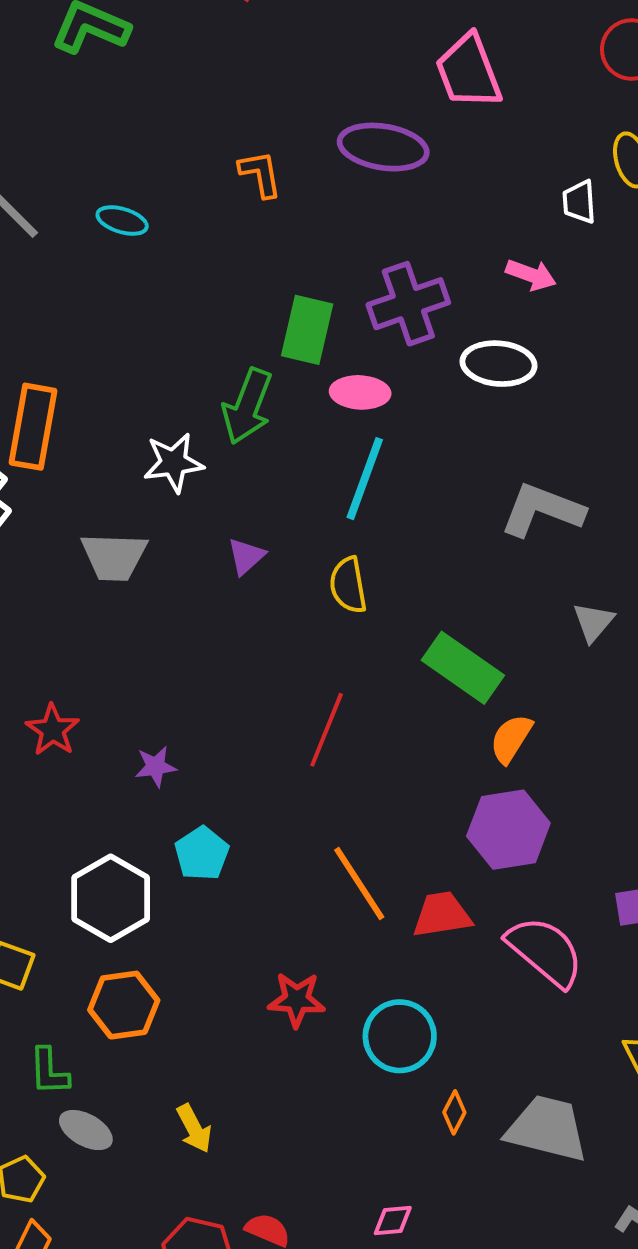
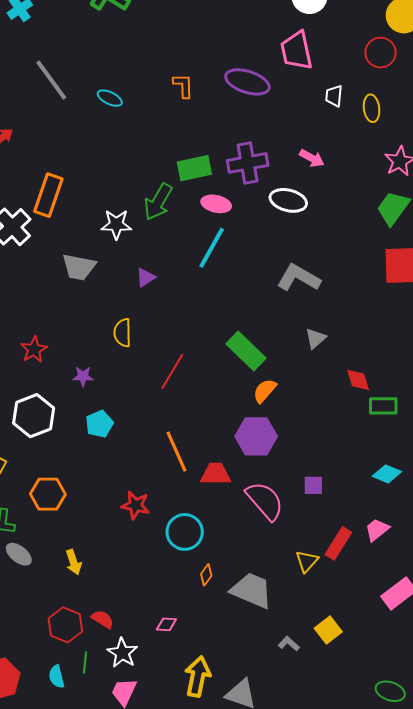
white trapezoid: (579, 202) -> (334, 96), moved
green rectangle: (307, 330) -> (194, 168), turned 56
yellow semicircle: (348, 585) -> (123, 333), moved
white hexagon: (111, 898) -> (34, 416), moved

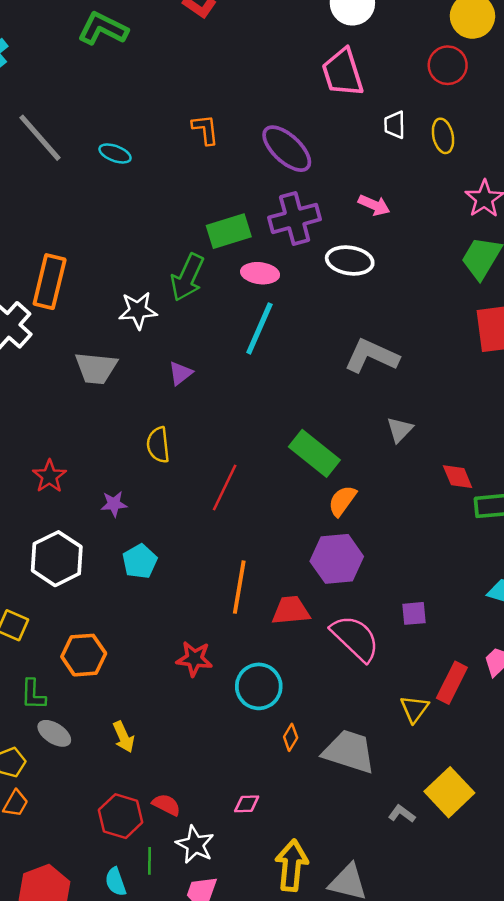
purple ellipse: (247, 82) -> (287, 149), moved, turned 30
orange line: (176, 452) -> (239, 587), turned 39
yellow square: (328, 630) -> (449, 792), size x1.4

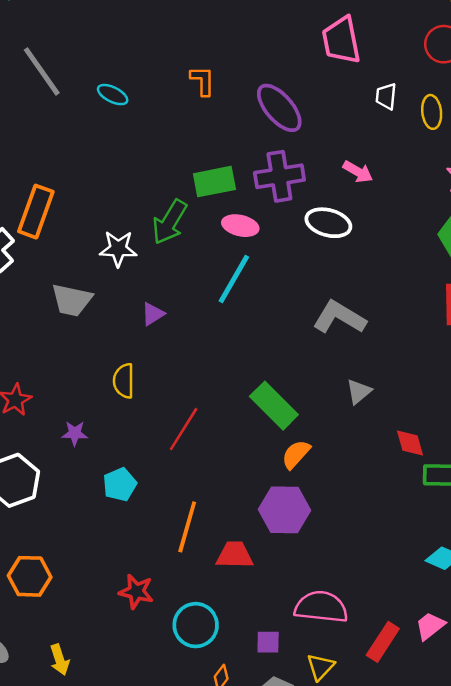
cyan pentagon: (140, 561) -> (120, 484), moved
purple square: (414, 613) -> (268, 642), moved
pink semicircle: (355, 638) -> (321, 607), moved, turned -44
yellow triangle: (414, 709) -> (321, 667), moved

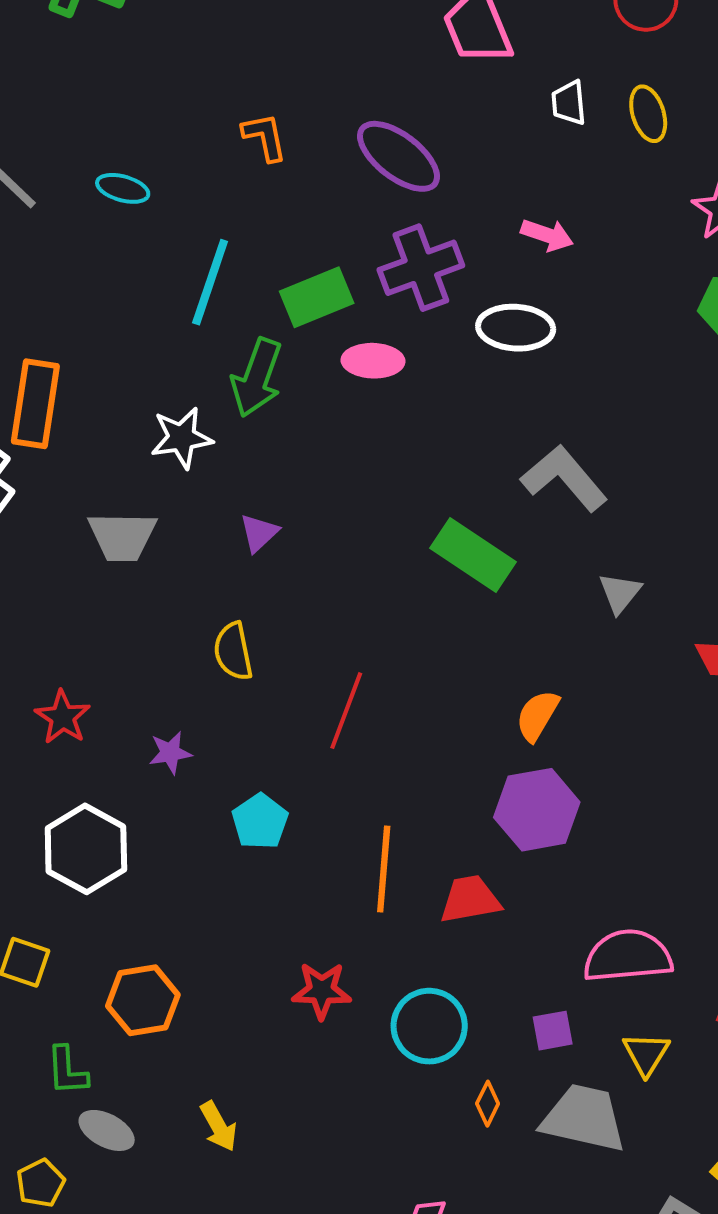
cyan line: (234, 279) -> (210, 282), moved
gray L-shape: (339, 317) -> (564, 478), turned 30
green rectangle: (274, 406) -> (473, 555), moved

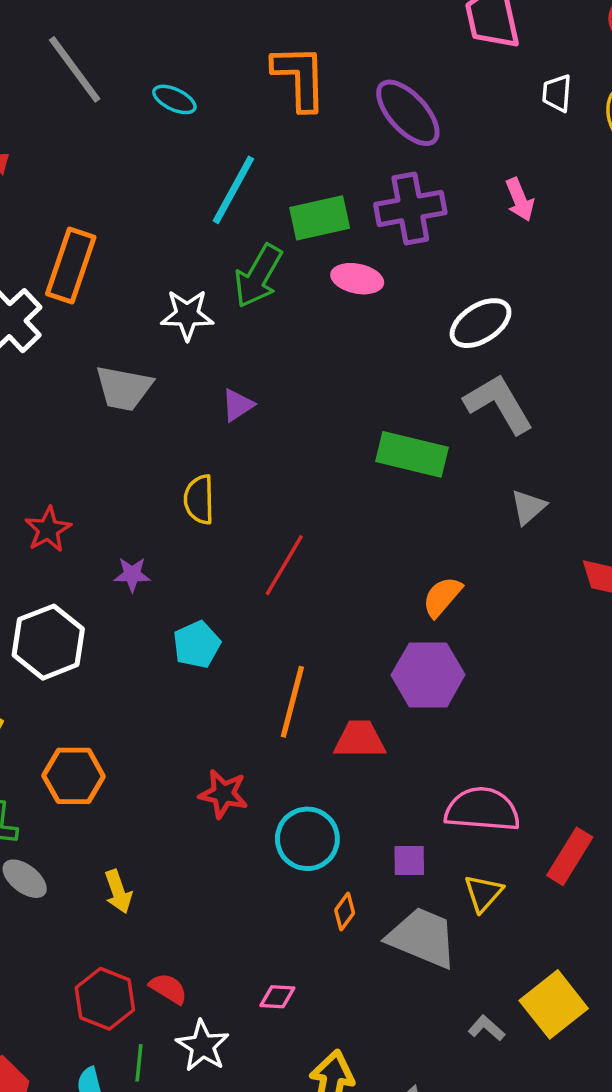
orange L-shape: (265, 137) -> (300, 77), size x1.6
pink arrow: (547, 235) -> (520, 200), turned 39
white ellipse: (516, 328) -> (481, 323), moved, turned -46
green rectangle: (473, 555) -> (412, 454), turned -30

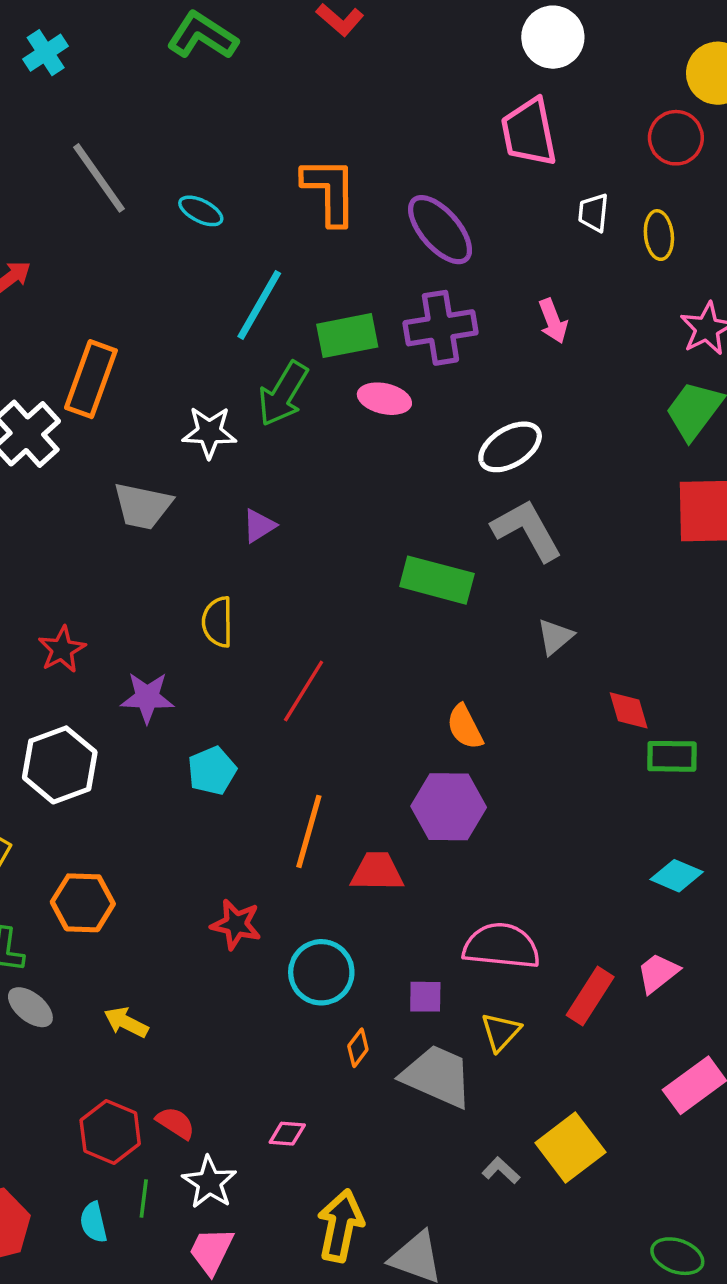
purple star: (132, 574) -> (147, 697), size x1.4
orange semicircle: (442, 597) -> (465, 727), turned -69
yellow arrow: (118, 892) -> (126, 1022), turned 135

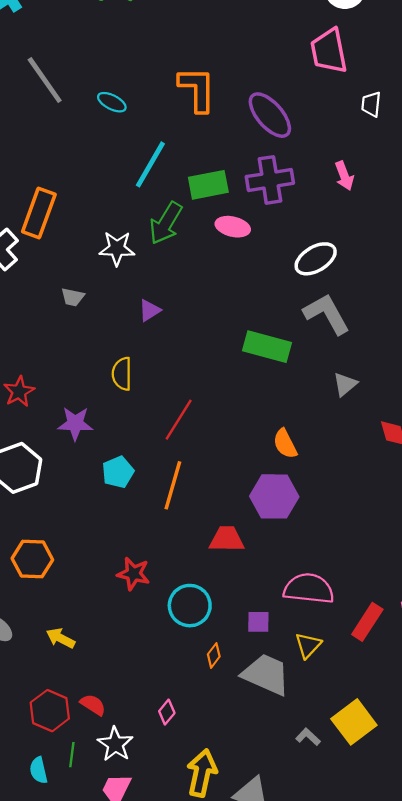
gray trapezoid: (143, 506) -> (73, 297), size x0.6
orange line: (309, 831) -> (173, 485), moved
pink diamond: (287, 1134) -> (167, 712), turned -55

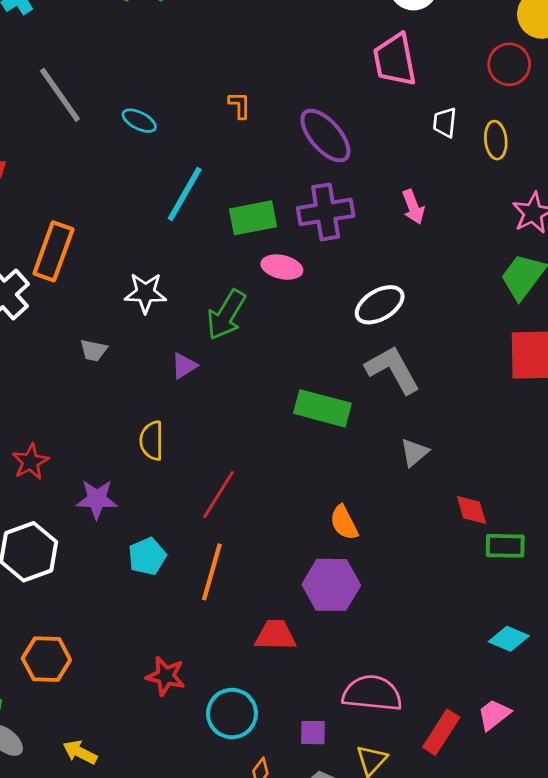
orange L-shape: (197, 89) -> (240, 105), size x0.5
green arrow: (166, 223) -> (226, 315), moved

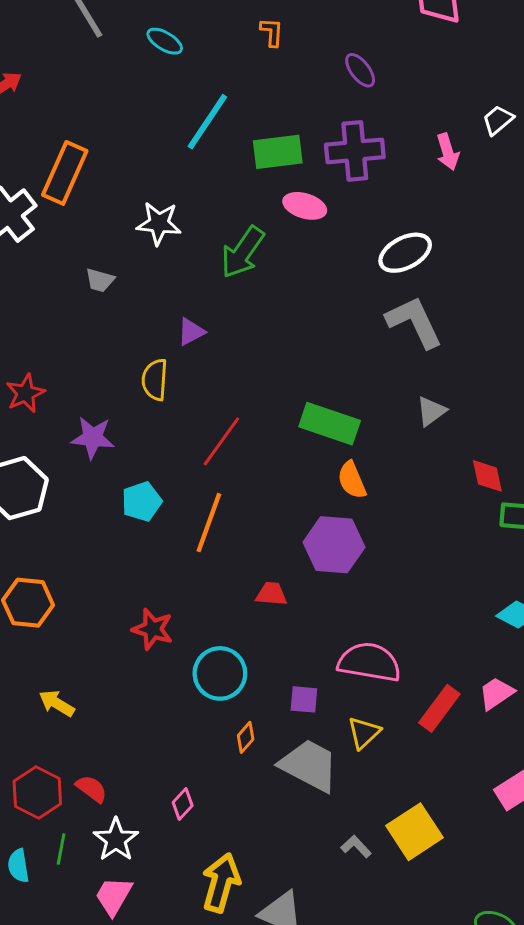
white trapezoid: (445, 122) -> (498, 120), moved, turned 40
purple ellipse: (325, 136) -> (360, 70), size x0.6
purple triangle: (184, 366) -> (191, 332), moved
green rectangle: (322, 408) -> (330, 424), moved
red trapezoid: (276, 635) -> (272, 594), size x0.7

